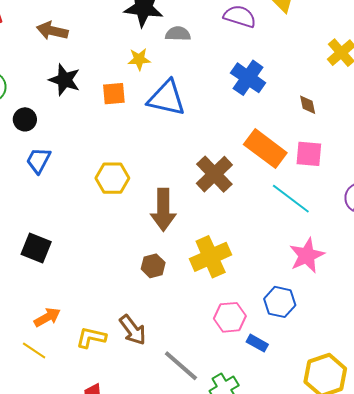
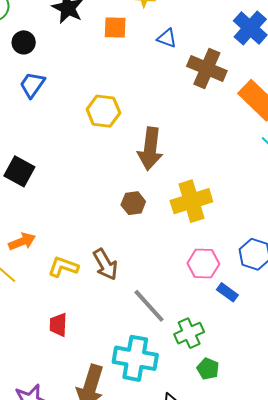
blue triangle: (167, 98) -> (167, 38), size x0.5
brown cross: (214, 174) -> (207, 69), moved, turned -30

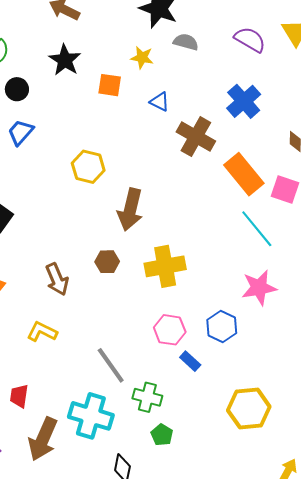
brown arrow: (105, 264) -> (57, 279), moved
yellow L-shape: (63, 267) -> (42, 332), moved
red trapezoid: (58, 325) -> (19, 396), moved
green cross: (189, 333) -> (147, 397), turned 32

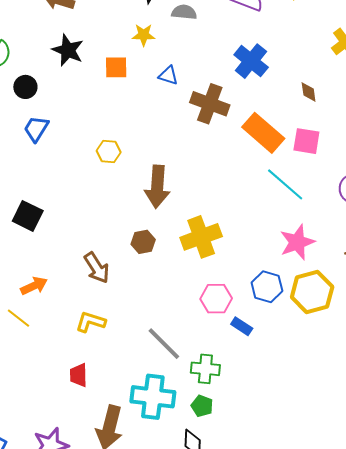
yellow hexagon: (88, 167) -> (109, 152), size x0.7
red trapezoid: (19, 396) -> (78, 375), moved
yellow hexagon: (249, 408) -> (312, 292), moved
green pentagon: (162, 435) -> (202, 406), moved

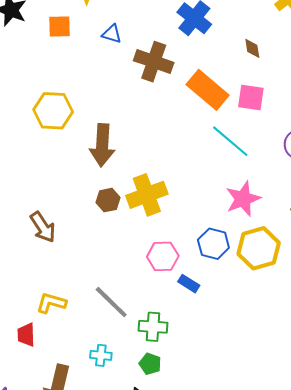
yellow hexagon: (109, 152) -> (53, 111), size x1.6
brown hexagon: (143, 242) -> (108, 200), moved
yellow L-shape: (91, 322) -> (51, 303), moved
cyan cross: (153, 397) -> (101, 355), size x0.5

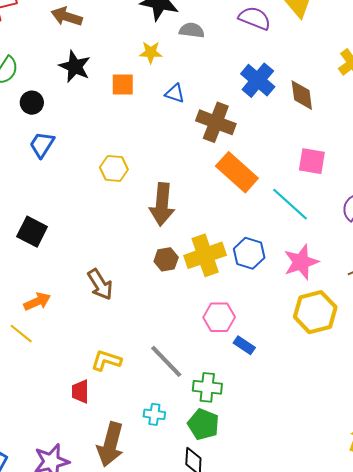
brown diamond: (252, 48) -> (302, 95), moved, size x1.5
orange rectangle: (208, 90) -> (237, 172), moved
yellow hexagon: (53, 111) -> (114, 168), size x0.7
blue hexagon: (213, 244) -> (249, 253), moved
green pentagon: (150, 364) -> (203, 424), size x1.4

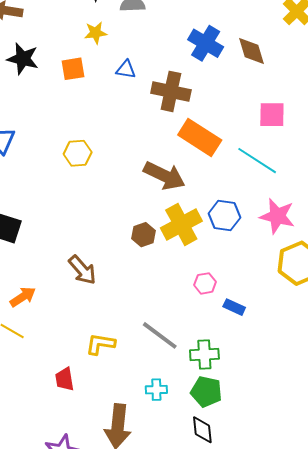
brown arrow: (162, 204) -> (164, 176), moved, turned -60
pink star: (301, 262) -> (277, 216), turned -30
pink hexagon: (219, 317) -> (205, 283), size x0.7
red trapezoid: (80, 392) -> (65, 379), moved

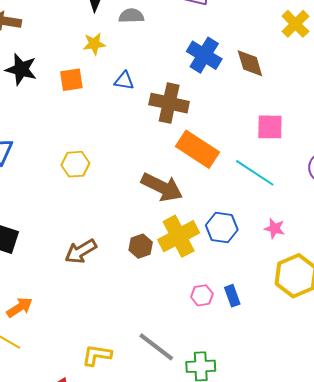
pink star: (277, 216) -> (275, 228), size x0.6
brown arrow: (82, 270) -> (81, 251), moved, turned 100
blue rectangle: (234, 307) -> (232, 296), moved, turned 45

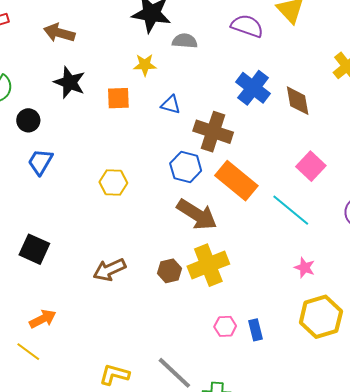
pink square: (270, 127) -> (311, 166), turned 36
blue hexagon: (222, 227) -> (186, 167), moved

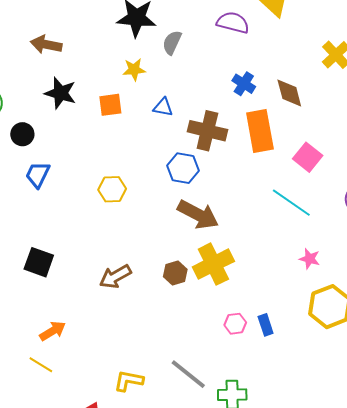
gray semicircle: (185, 41) -> (172, 42), turned -65
blue cross: (253, 88) -> (244, 84), size x0.7
orange rectangle: (236, 181) -> (260, 131), moved, turned 45

